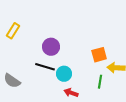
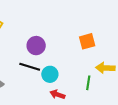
orange square: (99, 55) -> (87, 41), moved

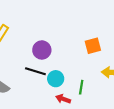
green line: (88, 83) -> (81, 87), moved

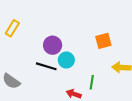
cyan circle: (56, 79) -> (66, 60), moved

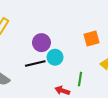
black line: (46, 66) -> (35, 63), turned -30

